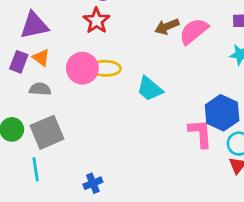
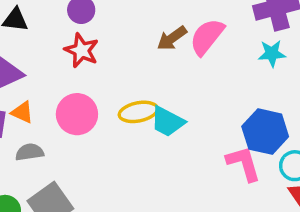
yellow ellipse: (106, 68) -> (138, 112), moved

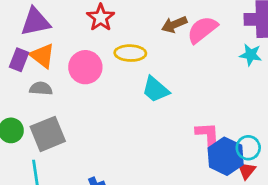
orange triangle: (22, 112) -> (42, 56), size x1.4
yellow ellipse: (138, 112) -> (130, 53), moved
blue hexagon: (265, 132) -> (226, 156), moved

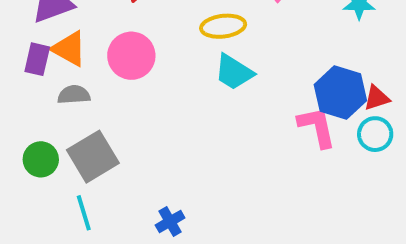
yellow ellipse: (130, 53) -> (223, 26), moved
blue hexagon: (226, 156) -> (340, 93), moved
red triangle: (247, 170) -> (377, 98), moved, turned 42

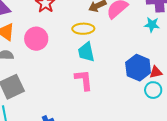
cyan trapezoid: (234, 72) -> (86, 52), turned 40
pink L-shape: (317, 127) -> (84, 80), moved

